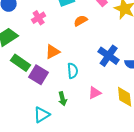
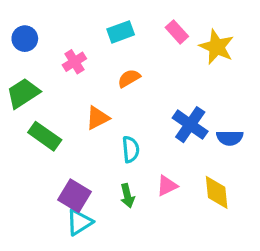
orange semicircle: (81, 21) -> (129, 78), moved
purple square: (39, 75) -> (74, 196), moved
green arrow: (63, 99) -> (127, 196), moved

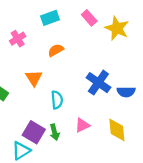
orange triangle: (98, 118) -> (34, 78), turned -36
purple square: (74, 196) -> (34, 132), moved

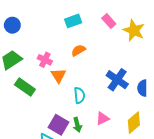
pink cross: (18, 39) -> (45, 60), moved, turned -32
blue semicircle: (126, 92) -> (142, 88), turned 91
yellow diamond: (117, 130) -> (134, 123), turned 55

